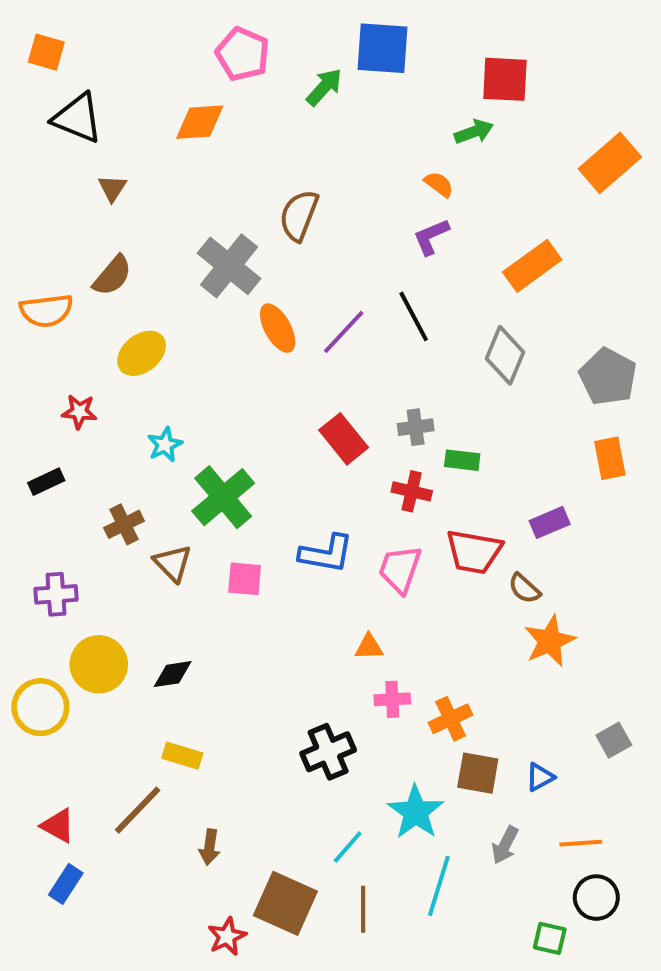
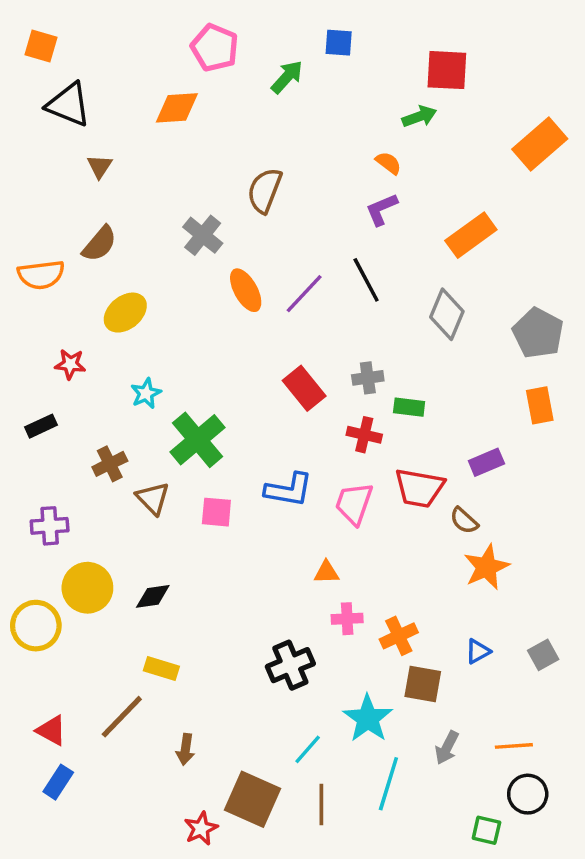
blue square: (383, 48) -> (339, 43), size x0.6
gray cross: (229, 266) -> (203, 235), size x0.7
blue triangle: (540, 777) -> (478, 651), moved

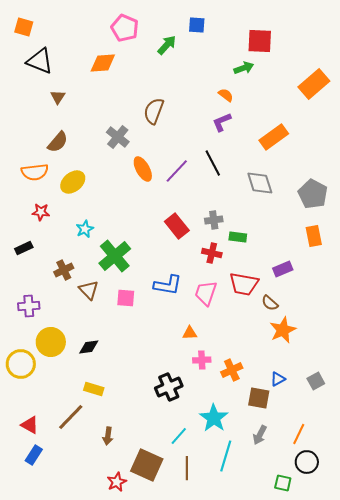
orange semicircle: (41, 275) -> (35, 172), moved
gray diamond: (447, 314) -> (260, 183), turned -40
brown square: (423, 684) -> (259, 398), moved
orange line: (514, 746) -> (299, 434), turned -60

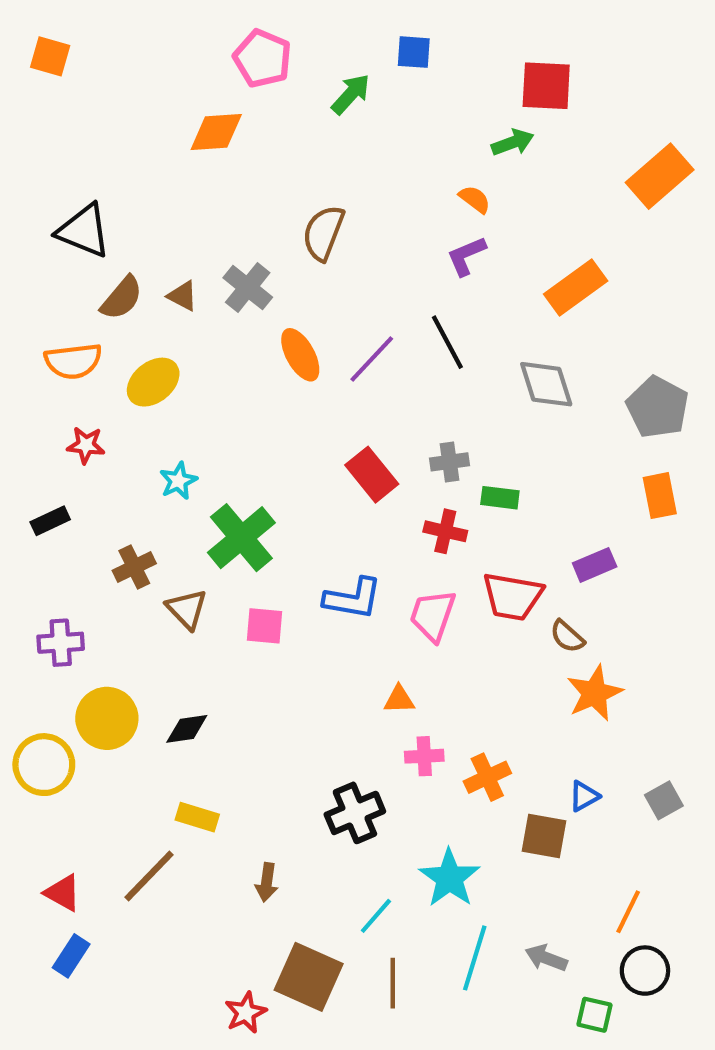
black triangle: (40, 61) -> (84, 231), moved
brown triangle: (58, 97) -> (183, 296), moved, turned -35
gray arrow: (260, 435) -> (546, 958), moved, turned 84
brown arrow: (108, 436) -> (267, 882), moved

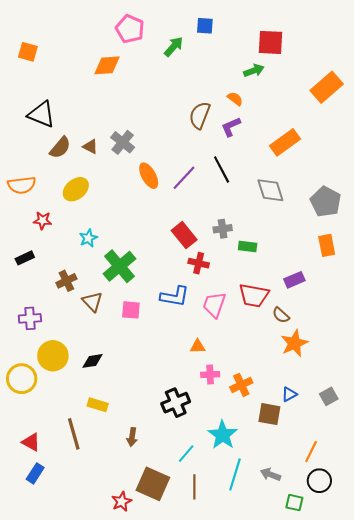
orange square: (50, 56) -> (28, 52), moved
brown semicircle: (323, 233) -> (200, 115), moved
orange semicircle: (73, 361) -> (22, 185), moved
red cross: (445, 531) -> (199, 263), moved
brown line: (149, 876) -> (74, 434), turned -60

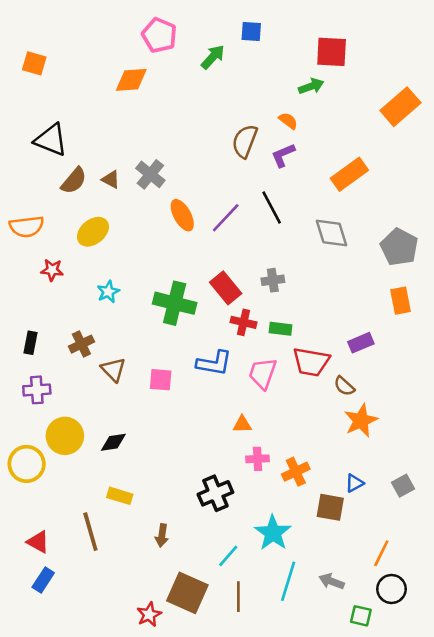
green rectangle: (248, 246) -> (281, 329), moved
black rectangle: (25, 258) -> (30, 343), moved, turned -54
green cross: (120, 266) -> (175, 303), moved, turned -36

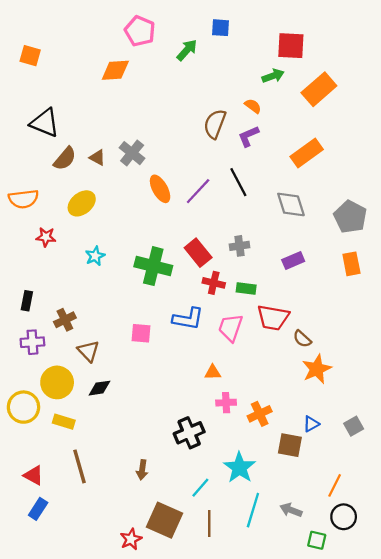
orange rectangle: (400, 107) -> (319, 89), moved
purple rectangle: (361, 343) -> (293, 260), moved
brown cross: (81, 344) -> (65, 320), moved
brown triangle: (113, 370) -> (88, 351), moved
yellow rectangle: (120, 496) -> (64, 422), moved

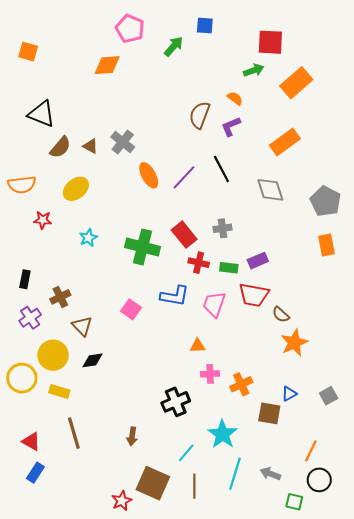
purple rectangle: (293, 260) -> (258, 261), moved
pink square: (141, 333) -> (131, 309), turned 30
purple cross: (32, 342) -> (30, 318), turned -30

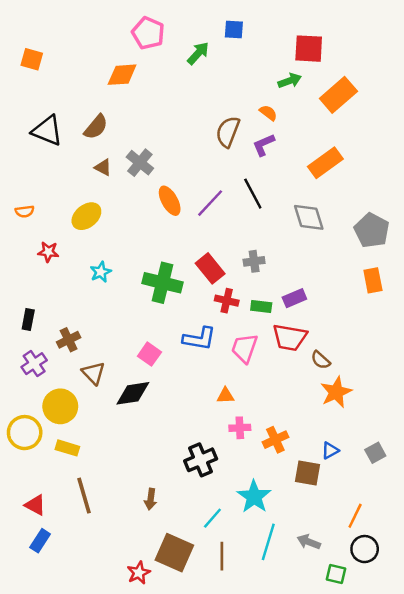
brown semicircle: (60, 147) -> (96, 127), moved
orange semicircle: (22, 185) -> (25, 211), size x0.6
black diamond: (93, 360) -> (133, 393), moved, size x1.4

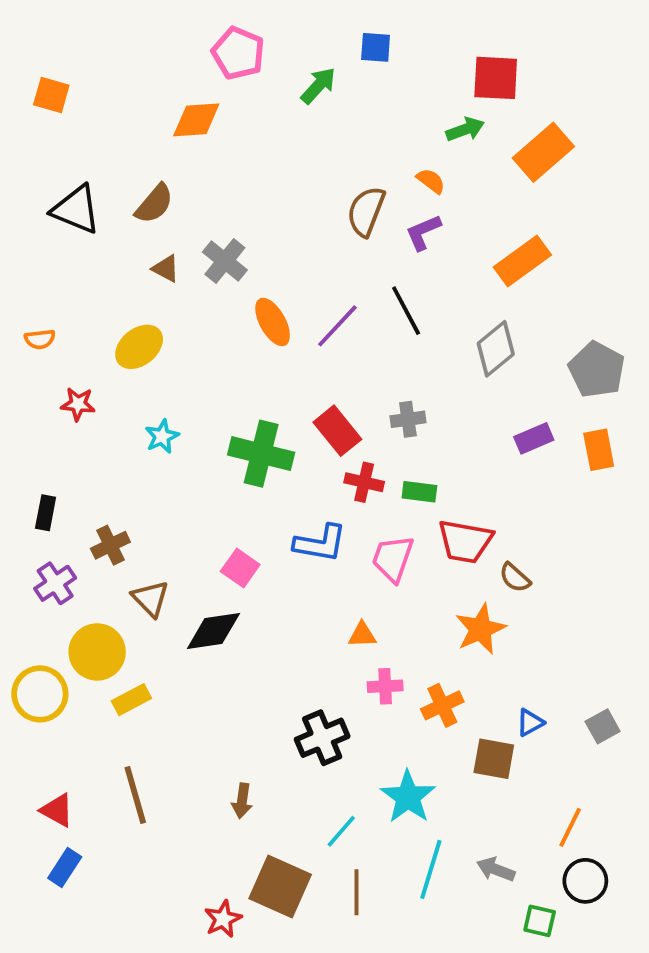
gray diamond: (309, 217) -> (496, 349), turned 68
purple rectangle: (294, 298) -> (534, 438), moved
orange star: (336, 392) -> (480, 629), moved
yellow rectangle: (67, 448) -> (131, 700), moved, turned -45

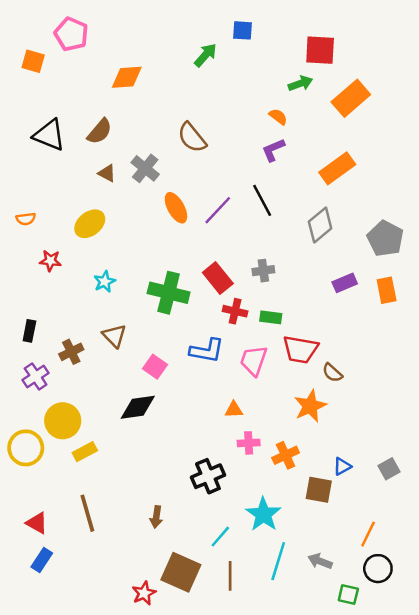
pink pentagon: (238, 53) -> (71, 34), moved
brown semicircle: (366, 211) -> (192, 138), moved, turned -60
brown triangle: (151, 599) -> (114, 336), moved

